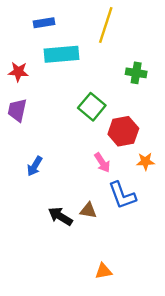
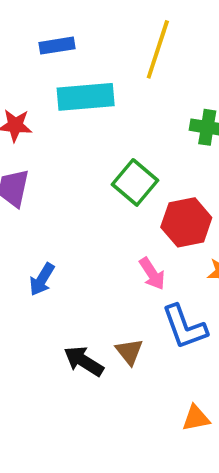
brown triangle: (88, 210) -> (129, 352), turned 42
orange triangle: (103, 271) -> (196, 418), moved

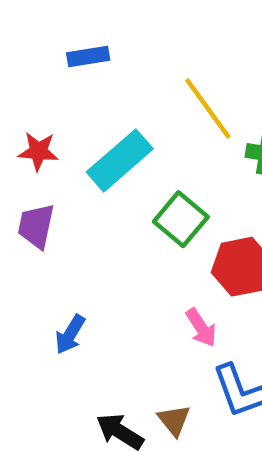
yellow line: (158, 49) -> (208, 108), moved, turned -54
cyan rectangle: (86, 97) -> (120, 160), moved, turned -36

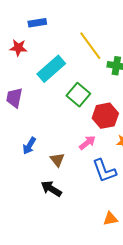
red star: (38, 151) -> (18, 48), moved
pink arrow: (201, 328) -> (87, 143), turned -96
brown triangle: (174, 420) -> (57, 160), moved

